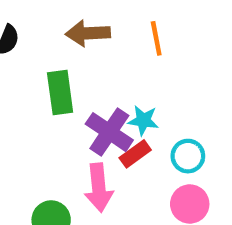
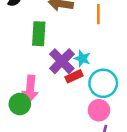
cyan circle: (188, 156) -> (103, 83), size x1.5
pink arrow: (99, 188) -> (30, 89), moved

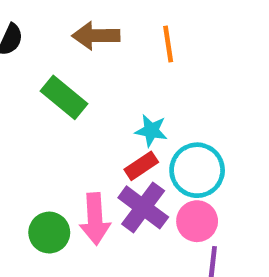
green rectangle: (39, 34) -> (64, 97), turned -45
purple cross: (62, 61) -> (143, 207), moved
pink arrow: (30, 89) -> (95, 219), moved

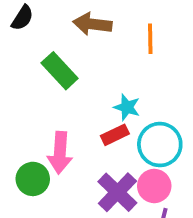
purple cross: (143, 207) -> (117, 192), moved
pink arrow: (95, 219) -> (60, 153), moved

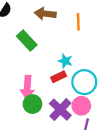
green circle: (33, 179) -> (32, 104), moved

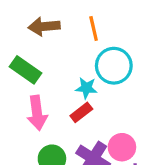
cyan circle: (84, 82) -> (114, 66), moved
pink arrow: (27, 87) -> (37, 113), moved

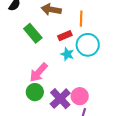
red rectangle: (81, 112) -> (65, 36), moved
pink arrow: (37, 113) -> (39, 72), moved, turned 35

